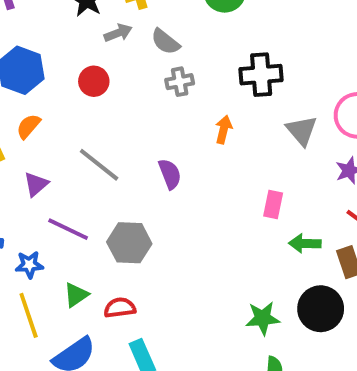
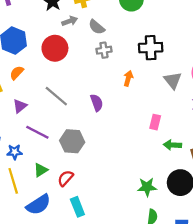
red circle: (94, 81) -> (55, 48), size x1.5
red semicircle: (120, 308) -> (65, 178), turned -42

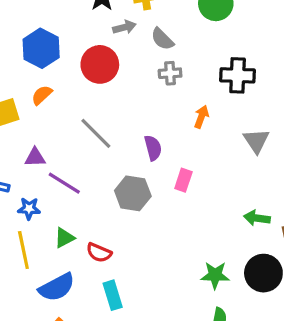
gray triangle: (173, 80) -> (256, 141), moved
purple triangle: (20, 106) -> (35, 157), moved, turned 32
pink rectangle: (155, 122) -> (183, 180), moved
gray hexagon: (72, 141) -> (133, 193), moved
red semicircle: (65, 178) -> (99, 253), turned -114

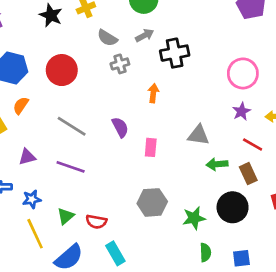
gray arrow: (124, 27) -> (145, 35), moved
gray triangle: (256, 141) -> (198, 135), moved, turned -35
purple line: (64, 183) -> (71, 167), moved
gray hexagon: (133, 193) -> (152, 202), moved

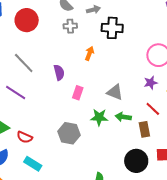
black circle: (233, 207) -> (136, 161), moved
green star: (194, 218) -> (99, 117), moved
cyan rectangle: (115, 253) -> (33, 164), turned -42

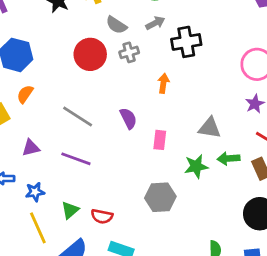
red circle: (27, 20) -> (90, 54), moved

